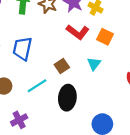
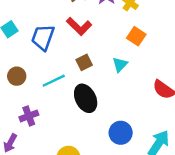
red L-shape: (78, 32) -> (79, 26), moved
black ellipse: (67, 98) -> (86, 98), turned -40

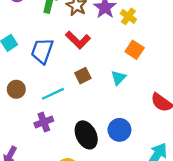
black ellipse: (86, 98) -> (86, 135), moved
purple cross: (29, 116) -> (44, 122), moved
blue circle: (121, 133) -> (119, 130), moved

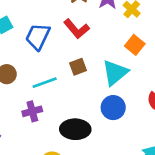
cyan triangle: (118, 78) -> (115, 73), size x1.6
blue circle: (119, 130) -> (113, 108), moved
black ellipse: (86, 135) -> (75, 129), turned -68

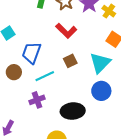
blue trapezoid: (38, 37) -> (31, 53), moved

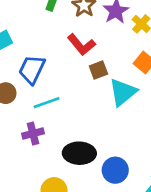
brown square: (70, 61) -> (98, 70), moved
blue circle: (101, 91) -> (115, 170), moved

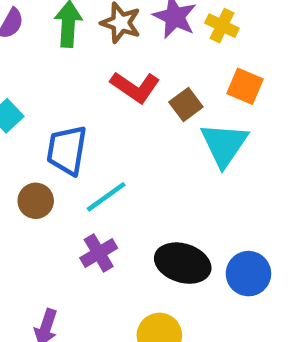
brown square: (98, 70) -> (186, 104), moved
black ellipse: (79, 153) -> (183, 263), turned 32

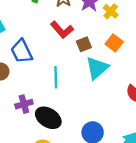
blue trapezoid: (67, 150) -> (22, 51), turned -50
cyan line: (106, 197) -> (56, 77), moved, turned -70
black ellipse: (183, 263) -> (48, 118), moved

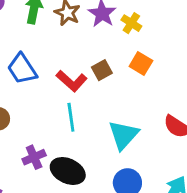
red L-shape: (62, 30) -> (72, 81), moved
blue trapezoid: (22, 51) -> (22, 69), moved
cyan triangle: (97, 68) -> (124, 135), moved

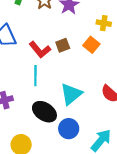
yellow cross: (131, 23) -> (104, 23), moved, turned -32
black ellipse: (68, 171) -> (44, 112), moved

